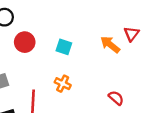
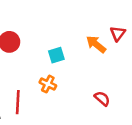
cyan square: (64, 47) -> (56, 55), moved, turned -35

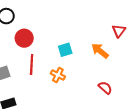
orange arrow: (96, 44) -> (100, 51), moved
red line: (18, 102) -> (32, 64), moved

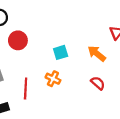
red line: (32, 64) -> (26, 89), moved
red semicircle: (105, 88) -> (98, 83), moved

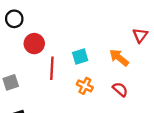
orange cross: (53, 79) -> (85, 86), moved
red line: (26, 89) -> (52, 68), moved

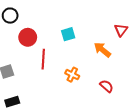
cyan square: (80, 56) -> (68, 34), moved
red semicircle: (120, 89) -> (106, 86), moved

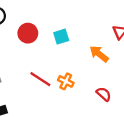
red circle: (28, 37) -> (28, 33), moved
red line: (43, 59) -> (40, 79), moved, turned -60

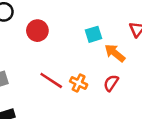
cyan square: (61, 37) -> (94, 34), moved
red semicircle: (104, 94) -> (111, 83), moved, turned -98

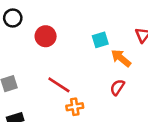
orange cross: (79, 83) -> (75, 107), moved, turned -35

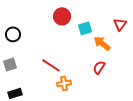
black circle: (13, 18) -> (13, 34), moved
red circle: (46, 36) -> (62, 16), moved

